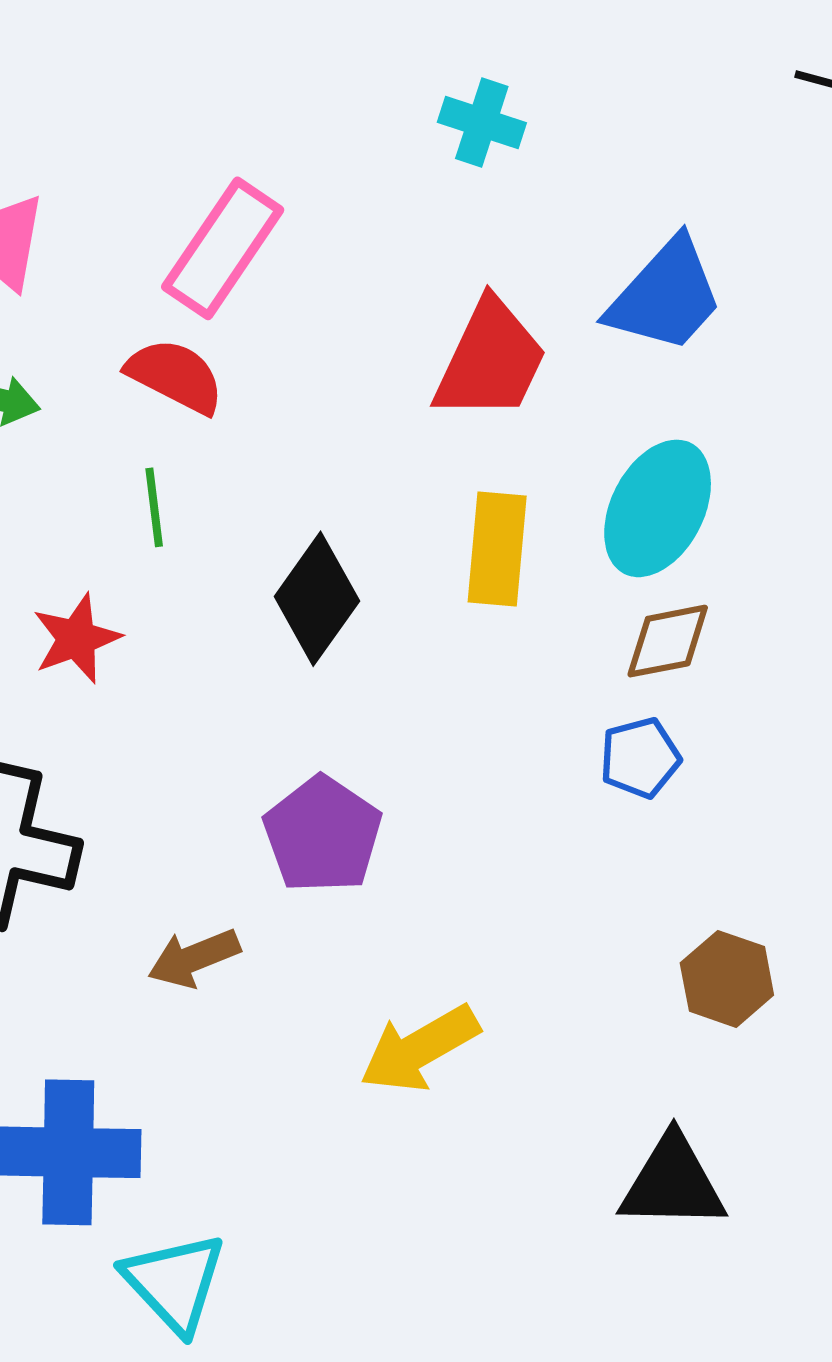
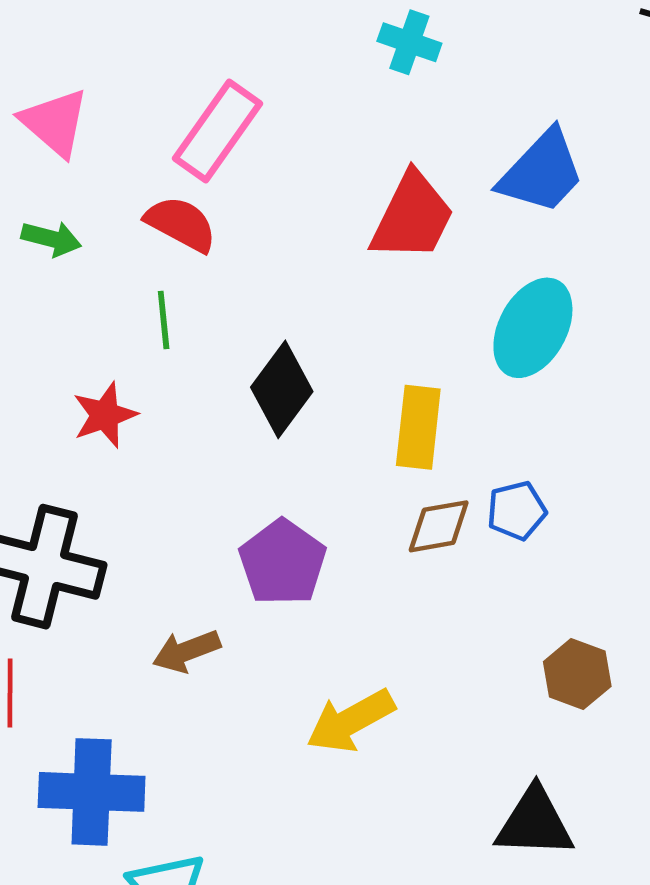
yellow rectangle: (497, 549) -> (418, 427), moved
brown diamond: (668, 641) -> (439, 526), moved

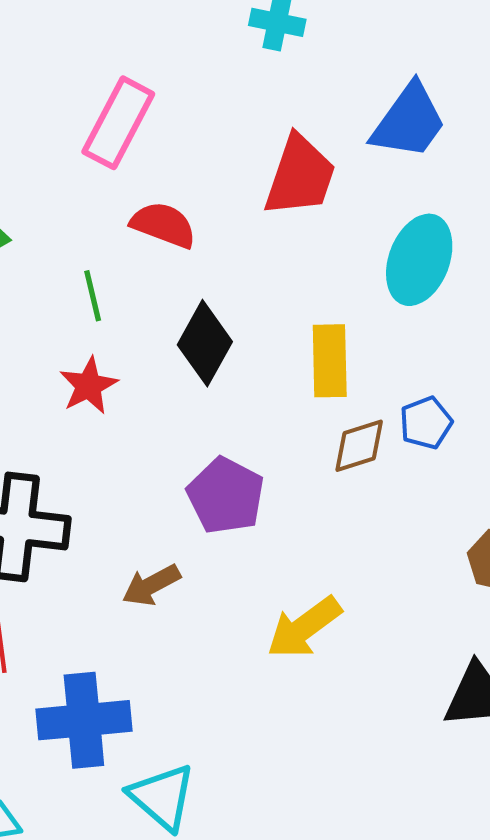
red semicircle: (181, 224) -> (163, 225), moved
red star: (105, 415) -> (89, 386), moved

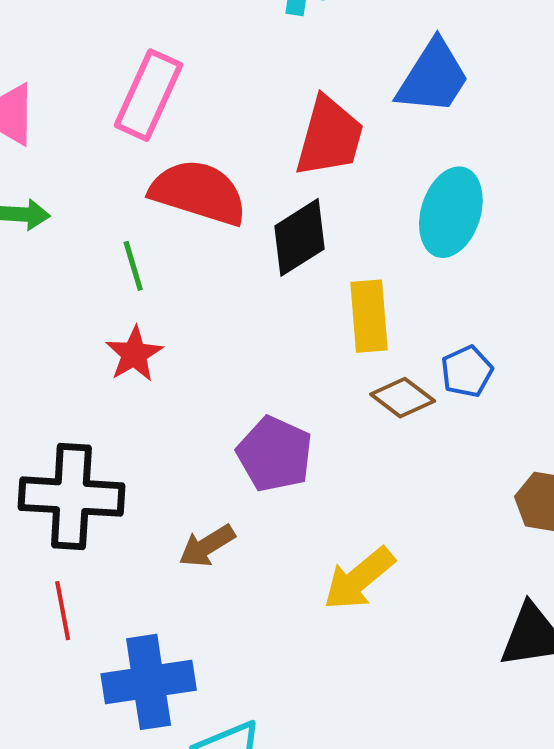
red semicircle: (163, 225) -> (198, 192), size x1.5
black diamond: (205, 343) -> (299, 237), moved, turned 32
brown diamond: (359, 446) -> (403, 398), turned 58

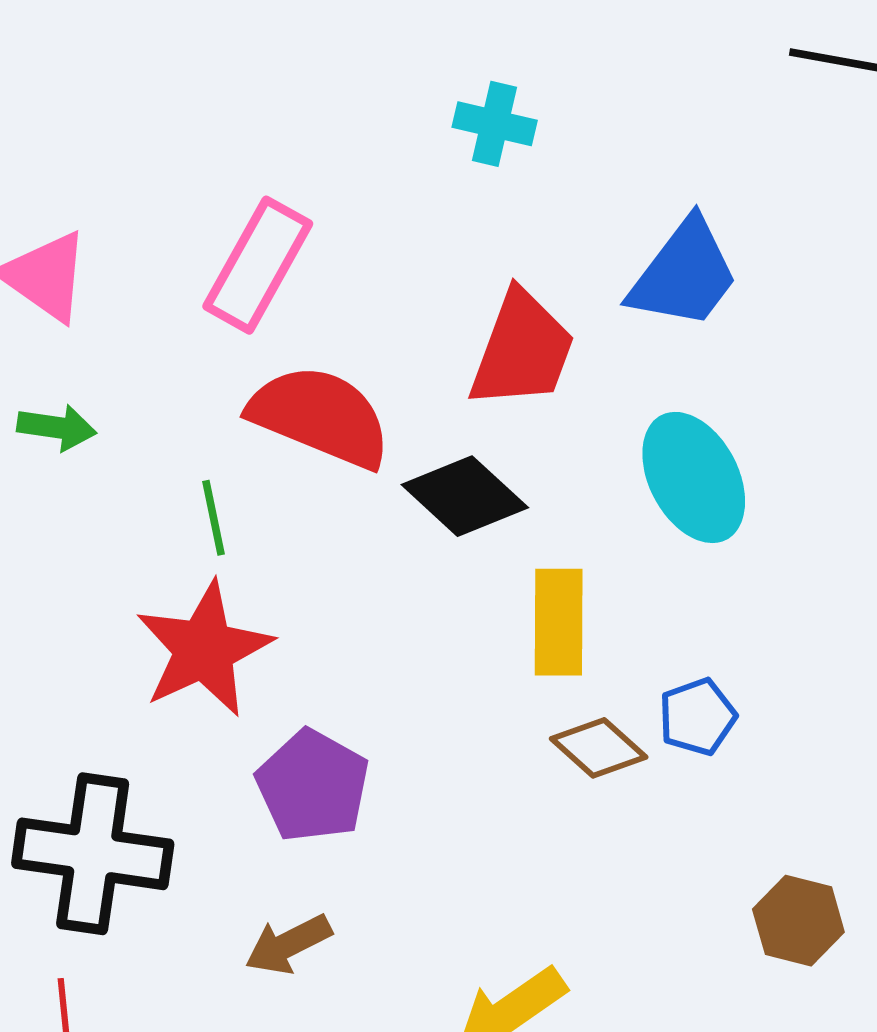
cyan ellipse: (451, 212) -> (694, 477), turned -50
black diamond: (299, 237) -> (465, 496), turned 70
red star: (134, 354) -> (204, 649), size x1.6
purple pentagon: (275, 454) -> (313, 786), moved

